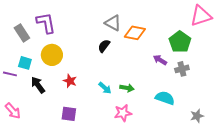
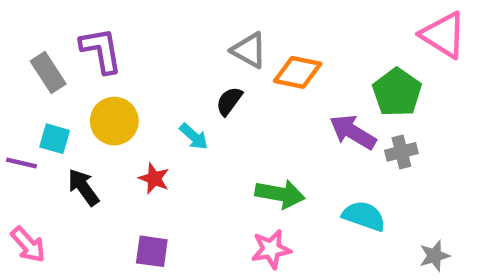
pink triangle: (201, 16) -> (443, 35), turned 50
purple arrow: (160, 60) -> (353, 132), size x1.5
cyan arrow: (105, 88) -> (194, 136), moved
green arrow: (127, 88) -> (280, 194), size x1.5

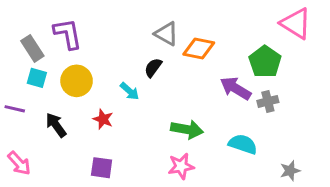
cyan square: (55, 139) -> (37, 78), moved

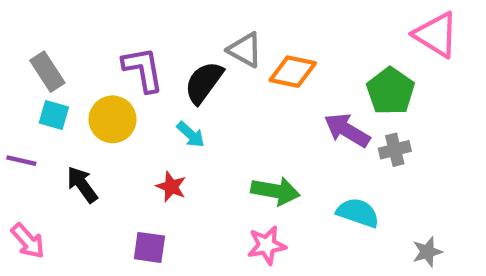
purple L-shape: (68, 34) -> (143, 69), moved
black semicircle: (153, 68) -> (204, 82), moved, size x1.5
red star: (103, 119) -> (171, 187), moved

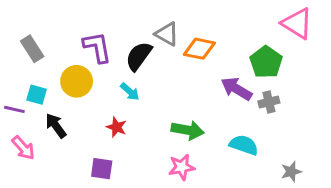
cyan square: (54, 115) -> (37, 95), moved
pink arrow: (28, 241) -> (23, 148), moved

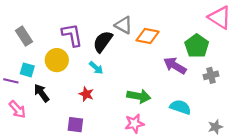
gray cross: (269, 102) -> (211, 75), moved

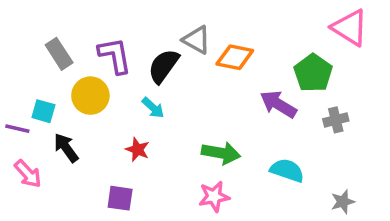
gray rectangle: (24, 36) -> (59, 54), moved

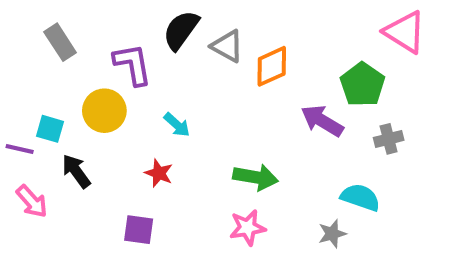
gray rectangle: (59, 54) -> (60, 42), moved
orange diamond: (235, 57) -> (272, 66), turned -36
black semicircle: (164, 66) -> (181, 30), moved
cyan semicircle: (287, 170) -> (360, 197), moved
gray star: (343, 202) -> (332, 234), moved

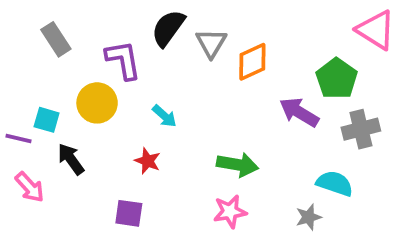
gray triangle: (227, 46) -> (211, 43), turned 32
gray cross: (389, 139) -> (361, 129), size x1.4

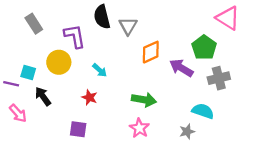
black semicircle: (168, 28) -> (102, 17), turned -50
orange diamond: (252, 62) -> (151, 52), moved
pink star: (230, 211) -> (139, 128), turned -30

